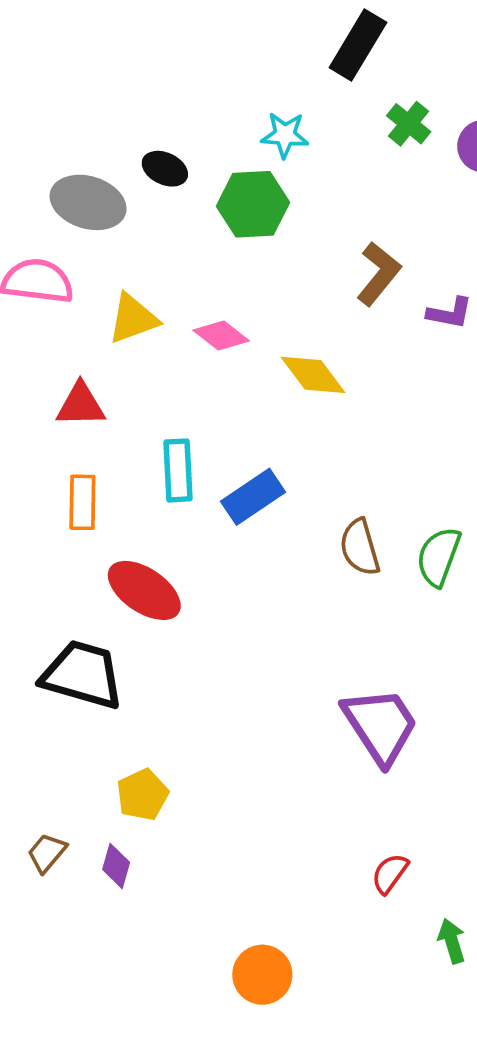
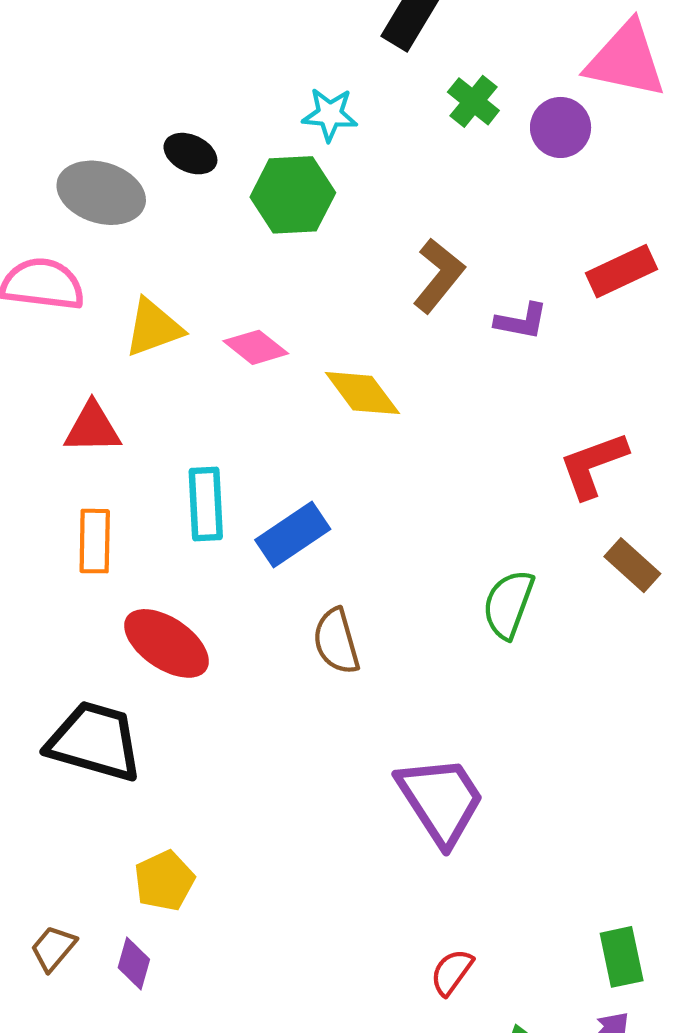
brown semicircle: (360, 547) -> (336, 641), moved

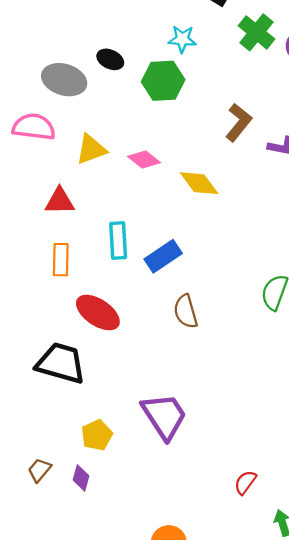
green cross: (473, 101) -> (257, 32), size x1.4
purple trapezoid: (441, 800) -> (164, 416), moved

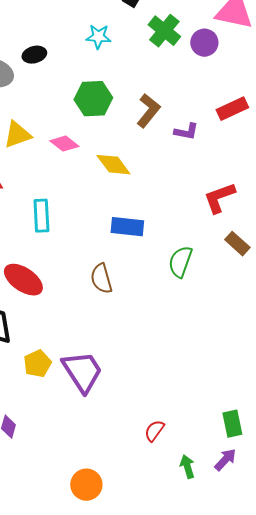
black ellipse: (110, 59) -> (34, 55), turned -40
green hexagon: (163, 81) -> (93, 99), moved
blue rectangle: (163, 256) -> (127, 227), moved, turned 40
yellow pentagon: (97, 435) -> (37, 364), moved

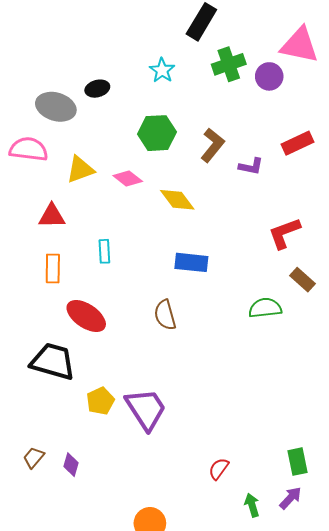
green cross: (164, 31) -> (229, 64), turned 32
cyan star: (98, 37) -> (162, 70), turned 30
cyan rectangle: (41, 216) -> (104, 251), size x0.7
green semicircle: (180, 262) -> (265, 308), moved, turned 64

